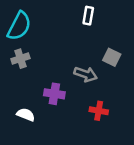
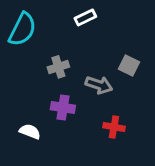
white rectangle: (88, 16) -> (85, 17), moved, turned 54
gray cross: (20, 59) -> (58, 67), moved

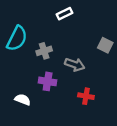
cyan semicircle: (22, 29) -> (17, 38), moved
gray square: (129, 65) -> (105, 45), moved

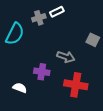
gray cross: (44, 51) -> (39, 18), moved
red cross: (86, 96) -> (76, 85), size x1.6

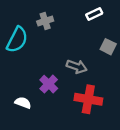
white rectangle: (57, 12) -> (94, 14), moved
purple cross: (42, 72) -> (49, 84), turned 35

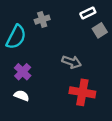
gray square: (108, 47) -> (100, 30), moved, turned 32
purple cross: (49, 84) -> (23, 72), moved

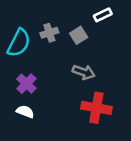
gray cross: (42, 20) -> (49, 33), moved
gray square: (100, 30) -> (79, 35), moved

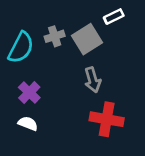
gray square: (79, 35) -> (87, 39), size x1.5
gray arrow: (84, 72) -> (93, 80), turned 55

